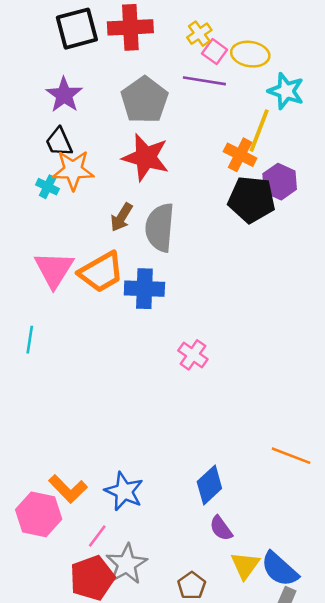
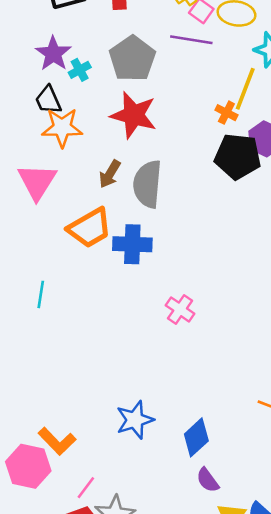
orange cross: (240, 155) -> (226, 113), size x0.7
cyan cross: (48, 187) -> (80, 70), moved, turned 35
pink triangle: (54, 270) -> (37, 182), moved
cyan line: (30, 340) -> (41, 294), moved
blue star: (124, 491) -> (135, 420), moved, turned 30

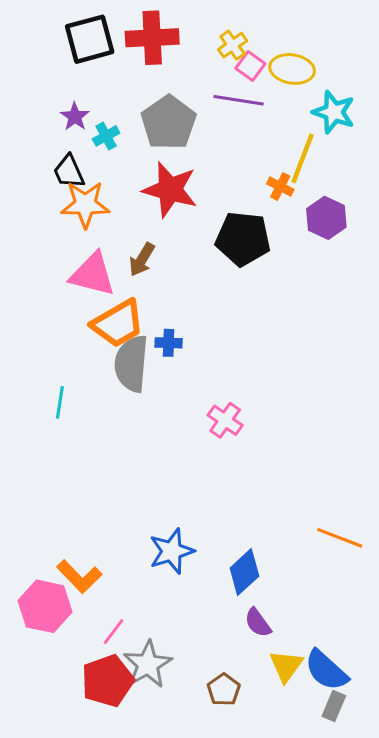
purple star: (53, 54) -> (75, 117), size x0.7
black pentagon: (238, 156) -> (243, 239), moved
pink triangle: (37, 182) -> (93, 274), moved, turned -48
gray semicircle: (147, 184) -> (131, 364), moved
blue cross: (132, 244) -> (169, 343), size x0.6

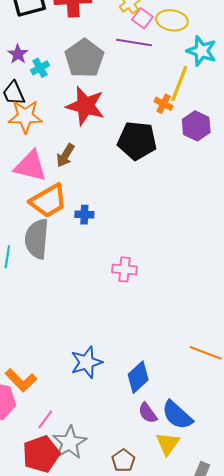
gray semicircle: (131, 364) -> (37, 239), moved
pink cross: (225, 420) -> (124, 269), turned -30
blue semicircle: (326, 670) -> (177, 415), moved

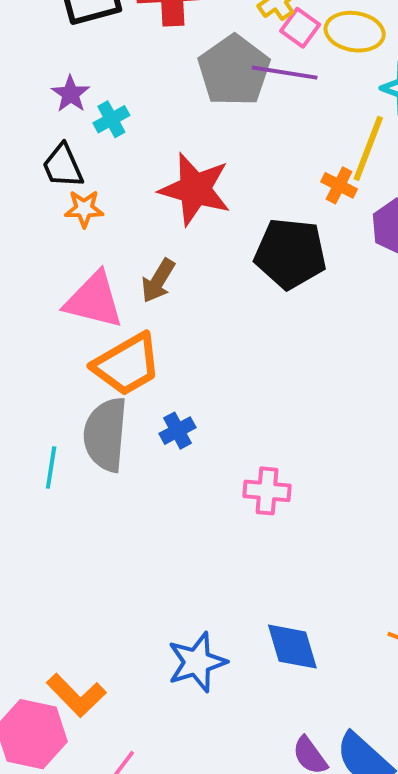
gray pentagon: (84, 58) -> (234, 71), moved
orange star: (25, 116) -> (84, 209), size x0.6
blue cross: (84, 215) -> (178, 431), moved, turned -30
blue diamond: (138, 377) -> (292, 647), moved, turned -64

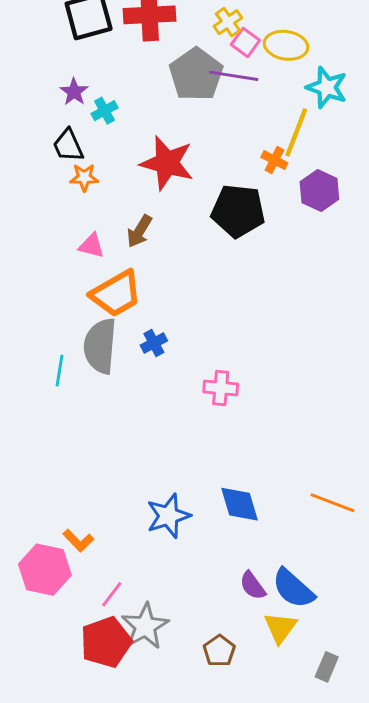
pink triangle: (94, 300) -> (91, 246), size x0.6
orange L-shape: (76, 695) -> (78, 541), size x0.7

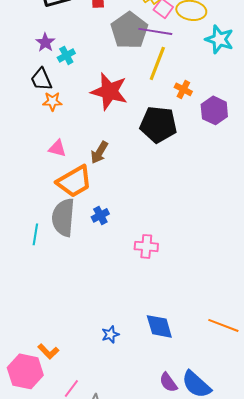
yellow line: (296, 132) -> (157, 63), moved
brown arrow: (139, 231) -> (99, 152), moved
blue star: (168, 516) -> (110, 334), size x0.6

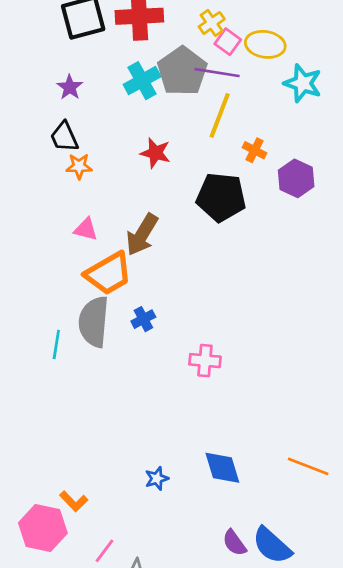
cyan cross: (66, 55) -> (142, 81), moved, size x1.5
red star: (109, 91) -> (155, 153), size x0.6
brown arrow: (99, 152) -> (142, 235), size x1.4

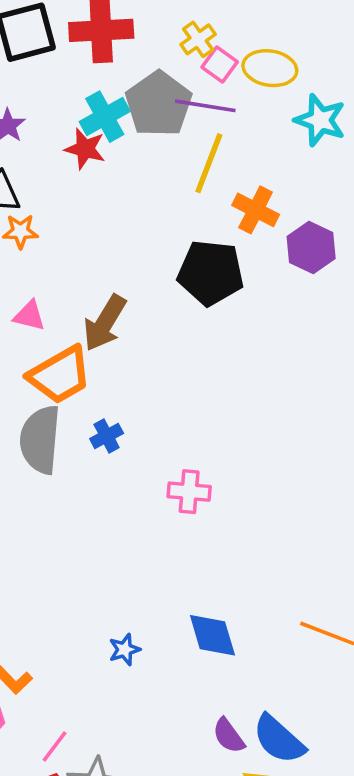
orange cross: (255, 150) -> (256, 210), size x1.4
red star: (155, 153) -> (85, 149), moved

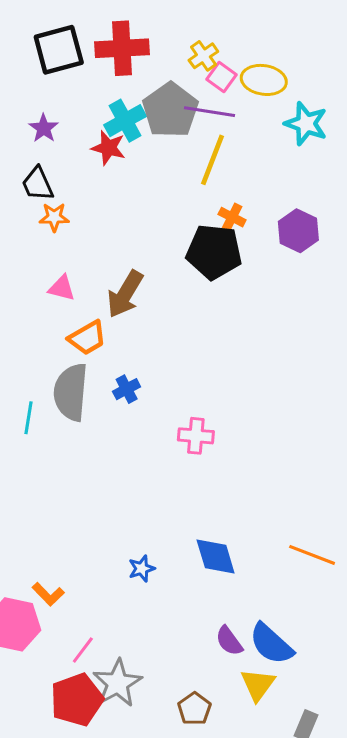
orange cross: (256, 210) -> (232, 217), moved, size x0.7
orange trapezoid: (60, 375) -> (87, 338), size x0.7

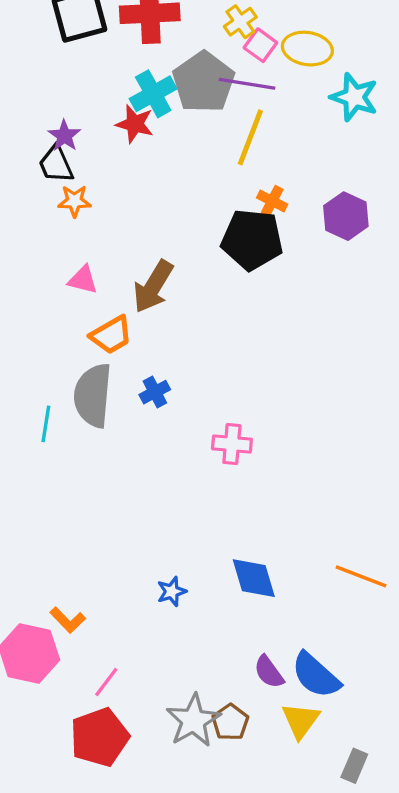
purple star: (44, 128) -> (64, 136), moved
gray star: (117, 683) -> (193, 721), moved
brown pentagon: (194, 709) -> (230, 722), moved

